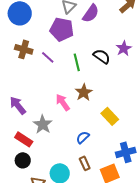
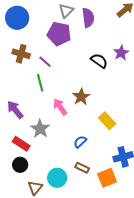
purple semicircle: (91, 13) -> (88, 18), turned -42
green line: (77, 62) -> (40, 83), moved
brown rectangle: (85, 163) -> (82, 168), turned -40

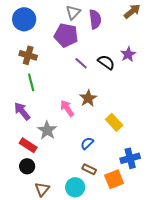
purple line: (45, 62) -> (81, 63), moved
green line: (40, 83) -> (31, 82), moved
cyan circle: (57, 178) -> (75, 187), moved

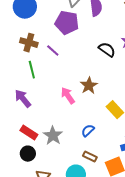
purple line: (81, 63) -> (53, 51), moved
gray star: (47, 130) -> (53, 136), moved

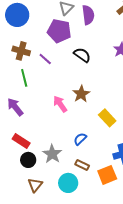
black semicircle: (107, 50) -> (82, 55), moved
gray star: (53, 136) -> (52, 154), moved
black circle: (28, 154) -> (28, 160), moved

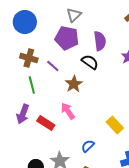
purple semicircle: (88, 15) -> (100, 41), moved
brown star: (81, 94) -> (74, 84), moved
purple arrow: (15, 107) -> (23, 114), turned -120
red rectangle: (21, 141) -> (46, 123), moved

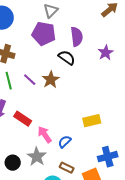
purple line: (53, 66) -> (30, 80), moved
pink arrow: (68, 111) -> (45, 135), moved
yellow rectangle: (115, 125) -> (92, 121), turned -60

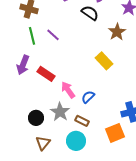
brown star: (51, 80) -> (117, 32), moved
yellow rectangle: (92, 121) -> (104, 61), moved, turned 60
brown rectangle: (67, 168) -> (82, 121), moved

